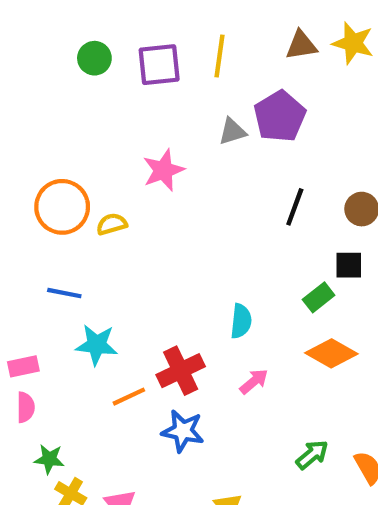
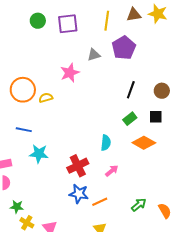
yellow line: (219, 56) -> (107, 21), moved
gray triangle: (232, 131) -> (94, 55), moved
green rectangle: (319, 297) -> (130, 119), moved
orange diamond: (331, 353) -> (144, 143), moved
orange line: (129, 397) -> (100, 202), moved

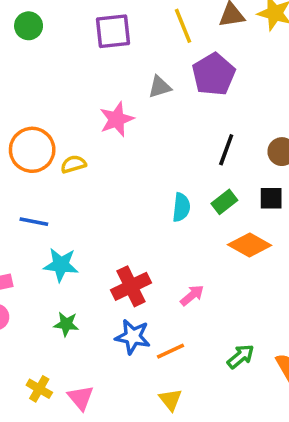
green circle: (38, 21) -> (29, 26), moved
yellow line: (107, 21) -> (183, 26), turned -30
cyan semicircle: (106, 143) -> (181, 207), moved
green star: (17, 207) -> (66, 324), moved

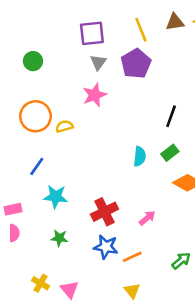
green circle: (29, 26) -> (33, 61), moved
purple pentagon: (214, 74) -> (136, 64), moved
gray triangle: (160, 87) -> (98, 62), moved, turned -36
blue line: (34, 222) -> (37, 166), turned -66

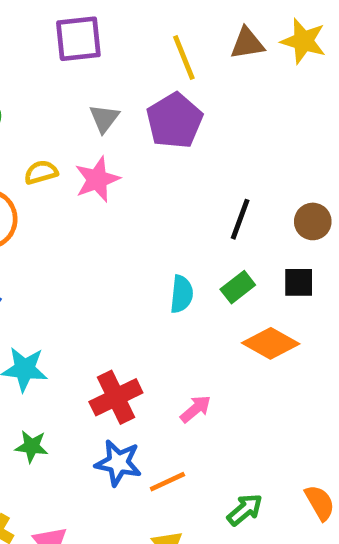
purple square: (92, 33) -> (78, 39), moved
yellow semicircle: (64, 126) -> (41, 172), moved
green arrow: (181, 261) -> (245, 510), moved

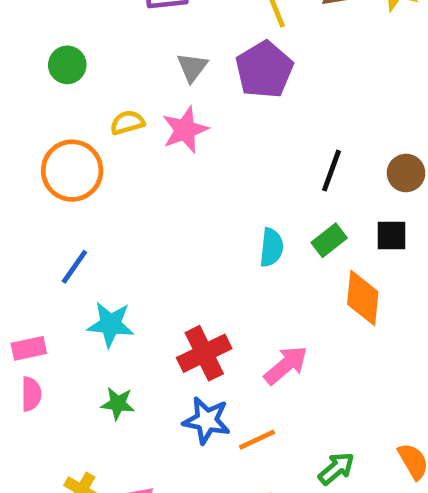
orange diamond: (271, 343) -> (363, 298), turned 66
pink arrow: (196, 409) -> (286, 365), size x1.4

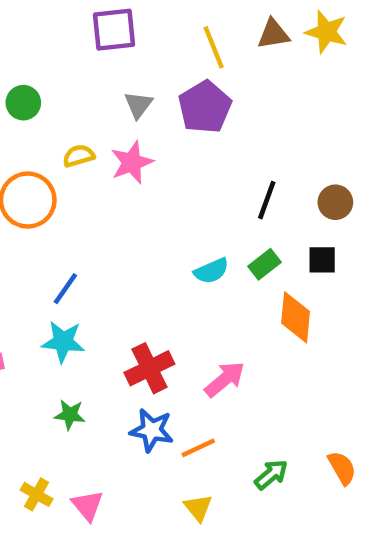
cyan semicircle: (271, 247) -> (211, 271), turned 60
blue line: (74, 267) -> (65, 289), moved

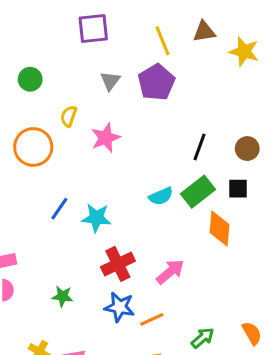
yellow star: (327, 32) -> (244, 52), moved
yellow semicircle: (79, 156) -> (69, 116), turned -55
pink star: (132, 162) -> (106, 138), moved
green rectangle: (265, 264) -> (198, 192), size x1.5
cyan star: (63, 342) -> (96, 218), moved

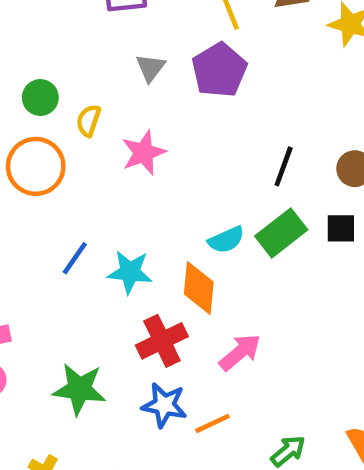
green circle: (30, 79) -> (40, 98), moved
orange diamond: (219, 229) -> (199, 288), moved
green star: (62, 296) -> (79, 389), size x1.6

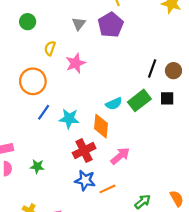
green circle: (40, 98) -> (28, 22), moved
orange circle: (36, 166) -> (33, 81), moved
black line: (284, 166) -> (152, 69), moved
green star: (79, 389) -> (37, 167), moved, size x0.6

